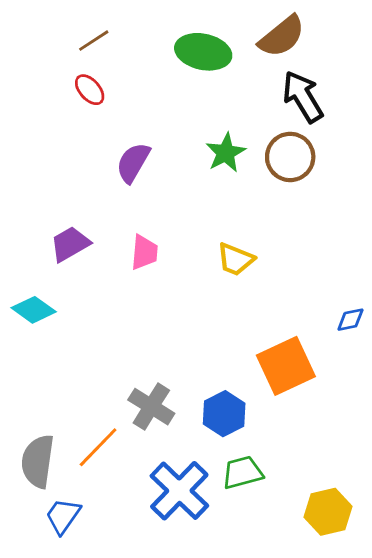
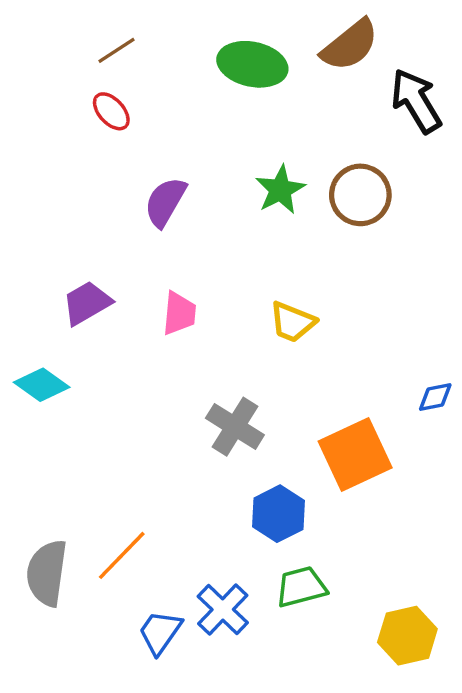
black arrow: (303, 97) -> (416, 101), moved
gray cross: (151, 407) -> (235, 427), moved
blue cross: (179, 491) -> (223, 609), size x0.7
blue trapezoid: (63, 516) -> (160, 632), moved

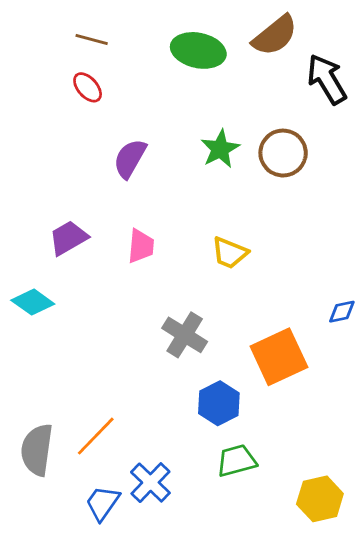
brown line: (117, 50) -> (92, 40), turned 48
blue cross: (223, 609) -> (150, 483), moved
blue trapezoid: (160, 632) -> (103, 503), moved

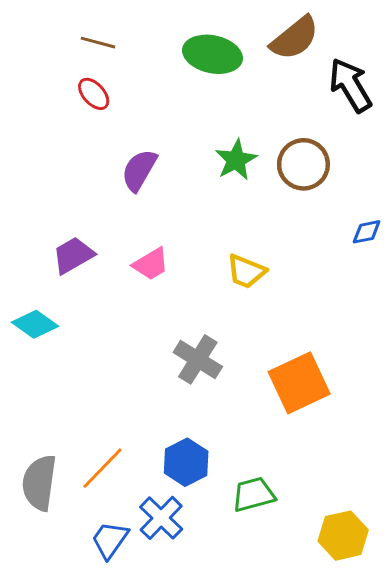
pink trapezoid: (141, 246) -> (151, 264), turned 54
blue diamond: (342, 312) -> (367, 232), moved
blue hexagon: (219, 403) -> (186, 462), moved

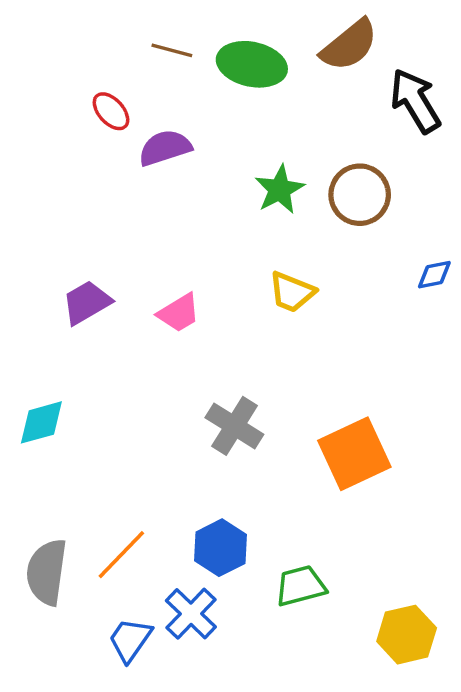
brown line: (98, 43) -> (172, 50), moved
purple semicircle: (139, 170) -> (165, 148), moved, turned 42
yellow trapezoid: (246, 271) -> (292, 292), moved
cyan diamond: (35, 324) -> (41, 422), moved, turned -51

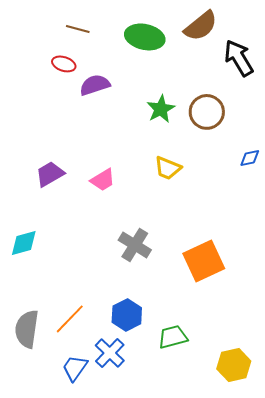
brown line: (172, 50) -> (78, 29), moved
red ellipse: (111, 111) -> (64, 64), turned -30

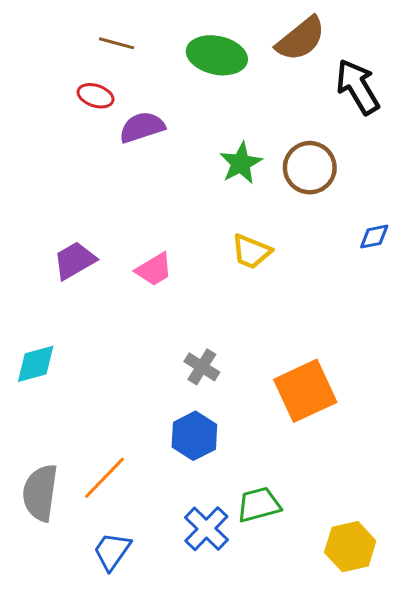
gray cross: (135, 245) -> (202, 367), size x0.7
blue hexagon: (127, 315) -> (194, 436), moved
blue cross: (110, 353) -> (206, 529), moved

